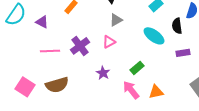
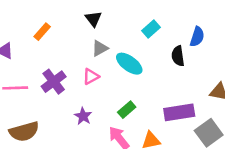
cyan ellipse: (154, 36) -> (129, 64), moved
purple rectangle: (183, 53) -> (179, 112), moved, size x1.6

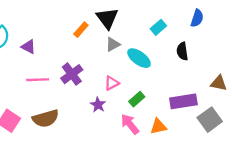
black triangle: (93, 19) -> (107, 18), size x1.5
orange rectangle: (42, 32) -> (81, 30), moved
blue semicircle: (197, 37) -> (197, 18), moved
pink triangle: (91, 76) -> (112, 83), moved

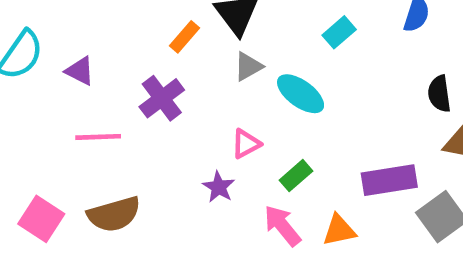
black semicircle: (182, 51) -> (439, 94), moved
purple cross: (72, 74) -> (162, 98), moved

